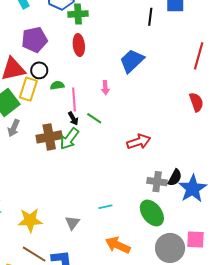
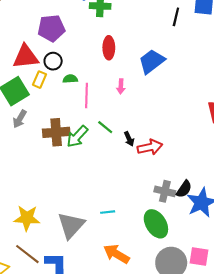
red ellipse: (79, 45) -> (109, 48), moved
yellow rectangle: (28, 89) -> (39, 80), size x0.7
green line: (94, 118) -> (105, 127), moved
black arrow: (73, 119) -> (129, 139), moved
gray triangle: (72, 223) -> (71, 225), size x1.8

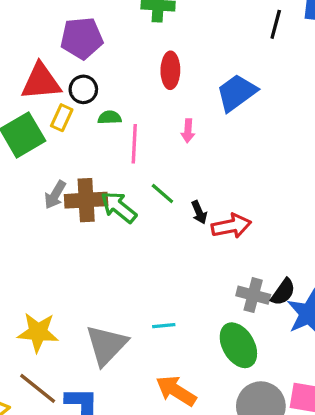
gray arrow: (20, 119) -> (55, 195), moved
green arrow: (77, 136) -> (119, 207), turned 85

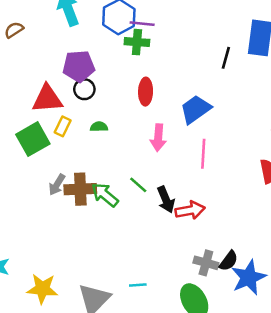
black circle: (83, 89) -> (84, 89), moved
pink arrow: (188, 131) -> (158, 138), size x1.5
pink line: (134, 144) -> (203, 154), moved
black arrow: (199, 212) -> (166, 200), size x1.5

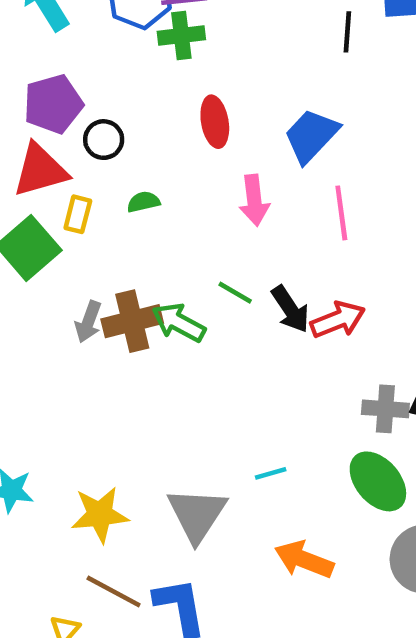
purple pentagon: (79, 66) -> (53, 104), moved

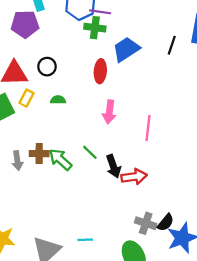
purple pentagon: (53, 104) -> (25, 24), moved
blue trapezoid: (311, 136) -> (126, 49), moved
brown cross: (132, 321) -> (39, 154), size x0.7
gray arrow: (88, 322) -> (17, 161), moved, turned -42

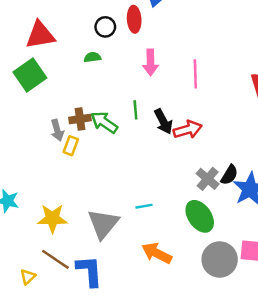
black circle: (47, 67) -> (105, 27), moved
yellow rectangle: (26, 98) -> (71, 146), moved
green line: (90, 152) -> (135, 110), turned 49
gray cross: (146, 223) -> (208, 179), turned 30

